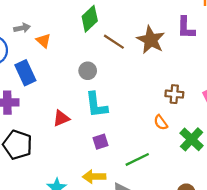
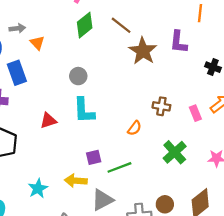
brown line: (114, 42) -> (121, 25), moved
orange semicircle: (161, 122) -> (135, 128), moved, turned -112
purple square: (100, 142) -> (94, 157), moved

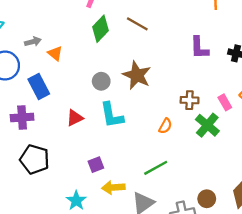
purple L-shape: (178, 42) -> (199, 48), moved
brown star: (143, 51) -> (137, 75), moved
red triangle: (48, 121) -> (75, 118), moved
green cross: (175, 152) -> (207, 125), moved
purple square: (94, 157) -> (96, 165), moved

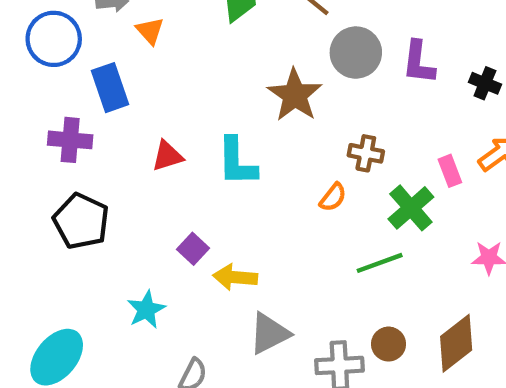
gray circle: (101, 81) -> (356, 53), moved, size x1.5
brown cross: (190, 100) -> (366, 153), moved
purple square: (96, 165) -> (193, 249), turned -35
green line: (156, 168) -> (380, 263), moved
yellow arrow: (113, 187) -> (235, 277), moved

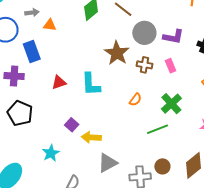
orange triangle: (150, 31) -> (50, 25), turned -40
purple L-shape: (419, 62) -> (173, 37), turned -85
brown cross: (366, 153) -> (144, 65), moved
pink rectangle: (450, 171) -> (170, 66), moved

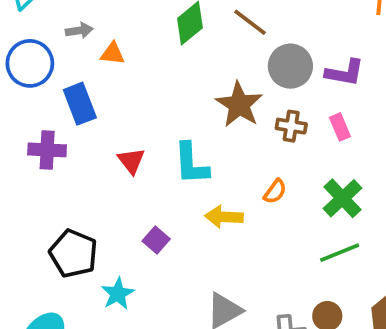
red triangle: (59, 82) -> (131, 161), turned -49
black pentagon: (20, 113) -> (73, 254), moved
green line: (158, 129) -> (340, 253), moved
yellow arrow: (91, 137) -> (224, 217), moved

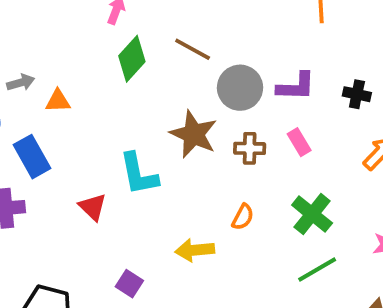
cyan L-shape: (191, 164) -> (139, 174), moved

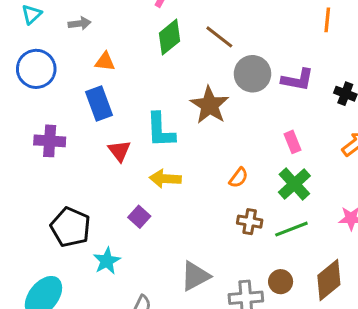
gray arrow: (21, 83) -> (80, 23), moved
pink rectangle: (299, 142) -> (292, 142), moved
brown cross: (250, 148) -> (250, 222), moved
blue rectangle: (32, 157) -> (99, 103), moved
yellow arrow: (195, 250) -> (165, 179), moved

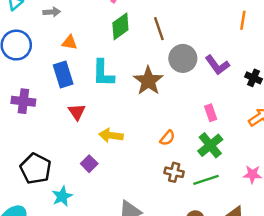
brown line: (219, 37) -> (159, 29), turned 30
purple L-shape: (297, 80) -> (217, 65), turned 40
cyan L-shape: (161, 130) -> (103, 73), moved

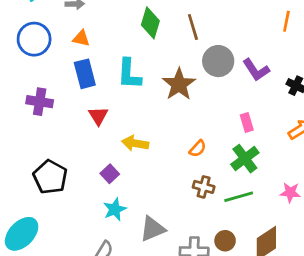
green diamond: (120, 26) -> (150, 23), turned -40
orange triangle: (70, 42) -> (81, 38), moved
cyan star: (62, 196) -> (115, 209), moved

